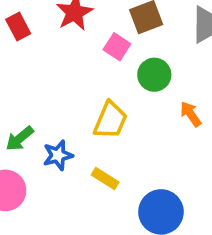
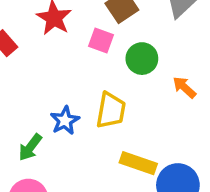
blue star: (58, 155) -> (65, 121), moved
yellow rectangle: (105, 178) -> (138, 163), moved, size x1.4

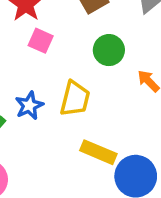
pink square: (101, 41) -> (41, 41), moved

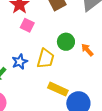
green circle: (109, 50) -> (66, 42), moved

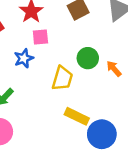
pink square: (27, 25) -> (40, 37), turned -32
blue star: (20, 62) -> (24, 58), moved

